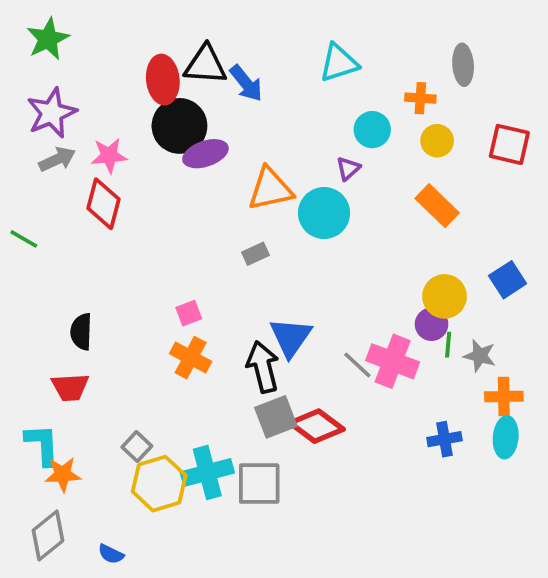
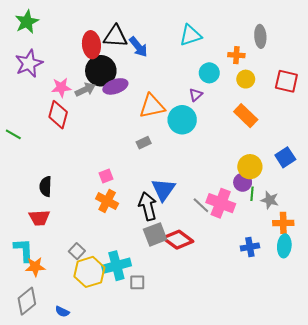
gray arrow: (57, 159) -> (85, 90), moved
gray square: (259, 484) -> (137, 282), moved, size x0.6

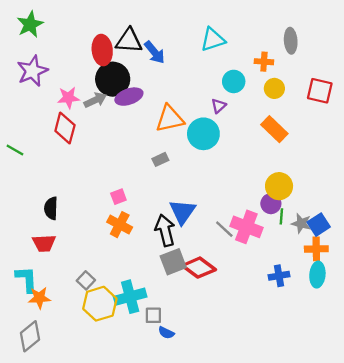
blue square: (285, 157) -> (319, 225), moved
blue semicircle: (62, 312) -> (166, 333), moved

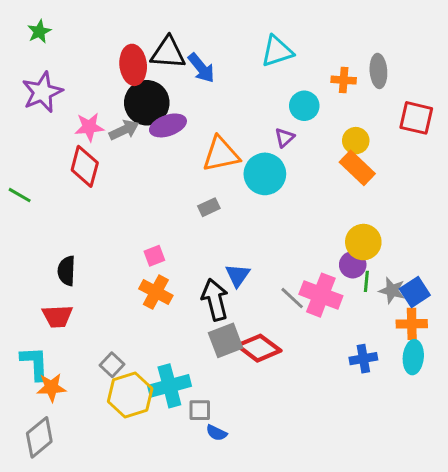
green star: (30, 24) -> (39, 32), size x0.7
gray ellipse: (291, 41) -> (378, 71), moved
yellow circle: (274, 88) -> (356, 141), moved
blue triangle: (182, 212) -> (238, 275), size x0.7

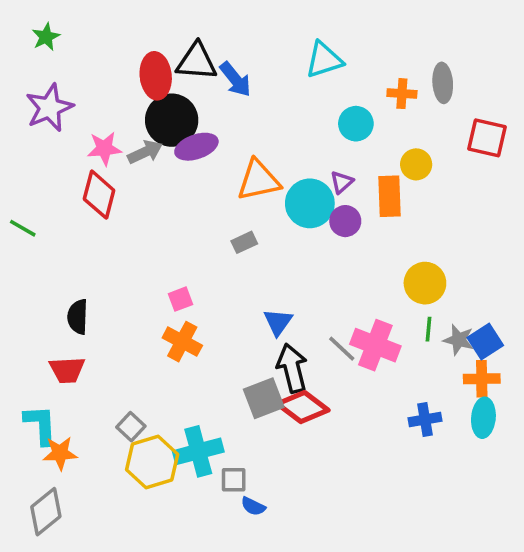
purple triangle: (285, 138) -> (342, 182), moved
orange rectangle: (357, 168) -> (390, 196), moved, turned 44
purple circle: (353, 265) -> (345, 221), moved
black arrow: (215, 300) -> (292, 368), moved

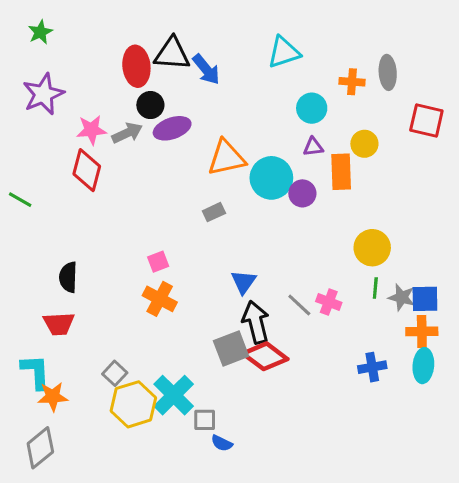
black circle: (172, 120) -> (150, 105), size x0.6
purple triangle: (342, 182) -> (313, 147), moved, turned 35
blue square: (485, 342) -> (425, 299), turned 32
pink cross: (375, 345) -> (329, 302), size x0.6
cyan cross: (198, 451) -> (174, 395), turned -30

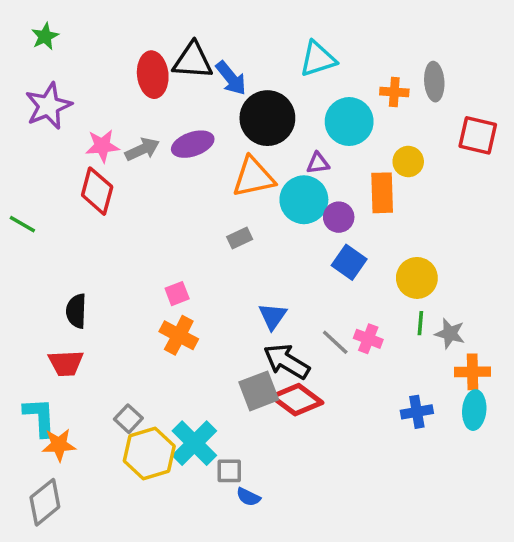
black circle: (150, 105) -> (267, 118), moved, size x1.8
cyan circle: (312, 108) -> (349, 122), size x1.4
purple triangle: (313, 147) -> (318, 163), moved
blue square: (425, 299) -> (349, 262), moved, turned 36
black arrow: (256, 322) -> (287, 361), turned -45

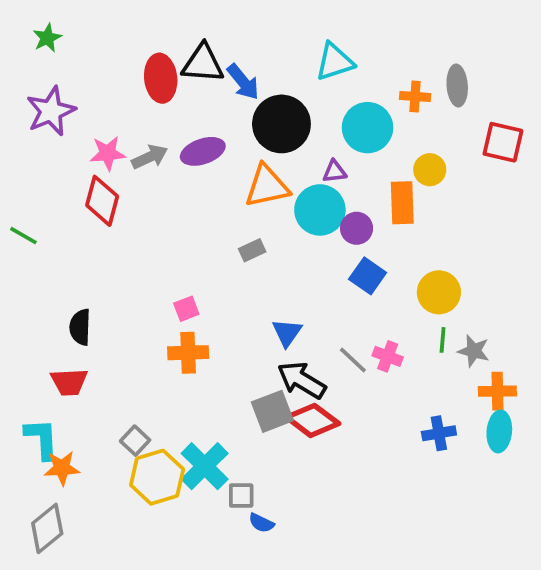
orange cross: (179, 335) -> (188, 353), turned -30

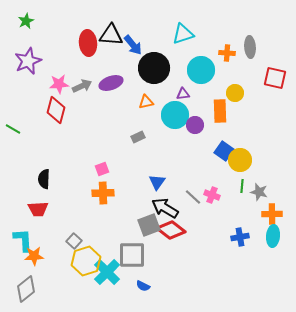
orange triangle: (267, 186) -> (146, 102), size x0.6
blue square: (368, 276) -> (224, 151), moved
cyan cross: (205, 466) -> (107, 272), moved
gray square: (241, 495) -> (132, 255), moved, size x1.8

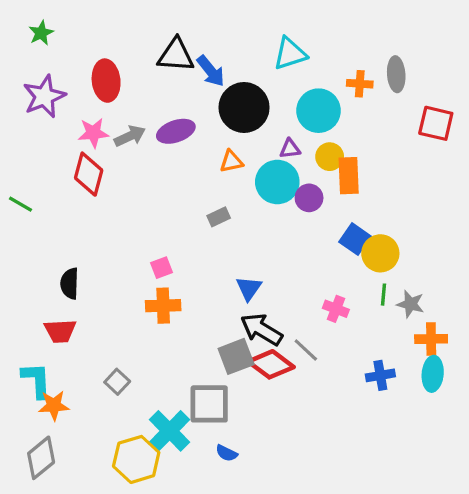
red ellipse: (88, 43) -> (106, 81), moved
yellow circle: (235, 93) -> (330, 157), moved
gray line: (193, 197) -> (306, 350), moved
yellow hexagon: (86, 261) -> (136, 459), moved

